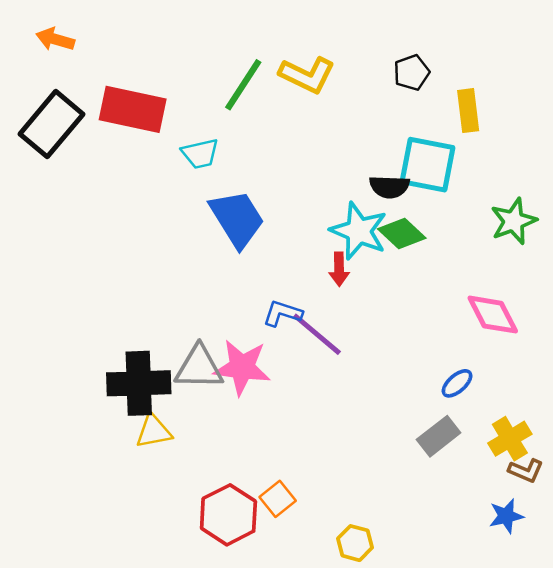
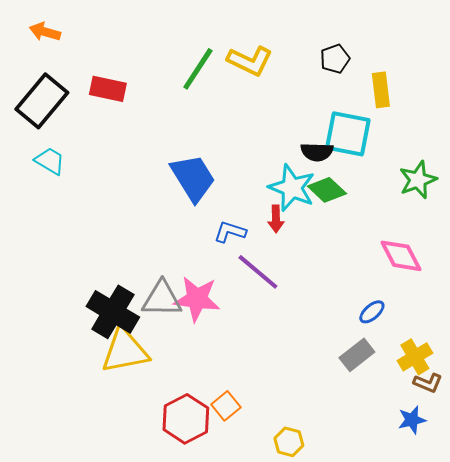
red rectangle: (133, 109) -> (108, 89), size x0.7
cyan trapezoid: (200, 154) -> (50, 161), moved, turned -136
blue L-shape: (283, 313) -> (230, 232), moved
black cross: (139, 383) -> (113, 312), turned 33
yellow triangle: (154, 431) -> (125, 351), size x1.6

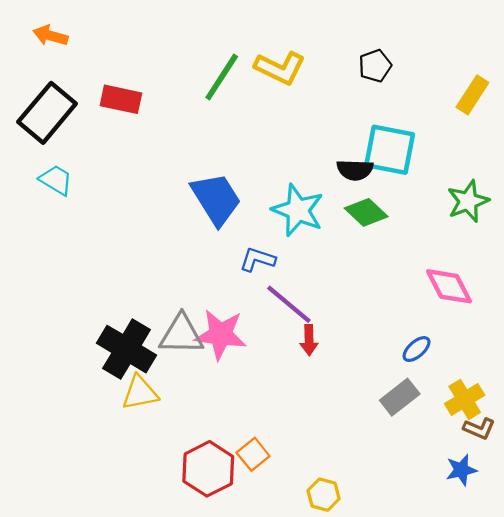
yellow rectangle: (381, 90) -> (472, 95), moved, turned 40
cyan star: (292, 188) -> (298, 210), moved
red arrow: (276, 219) -> (309, 340), moved
yellow triangle: (125, 351) -> (140, 393), size x0.7

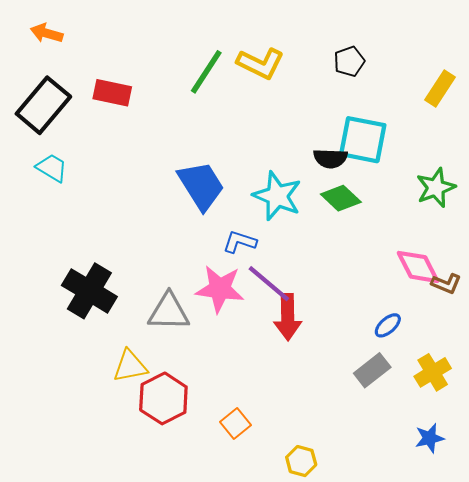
pink star: (221, 334) -> (220, 289), moved
red arrow: (309, 340) -> (288, 317), size x1.6
black cross: (127, 349) -> (89, 291), moved
brown L-shape: (479, 429) -> (446, 284), moved
red hexagon: (208, 469) -> (163, 398), moved

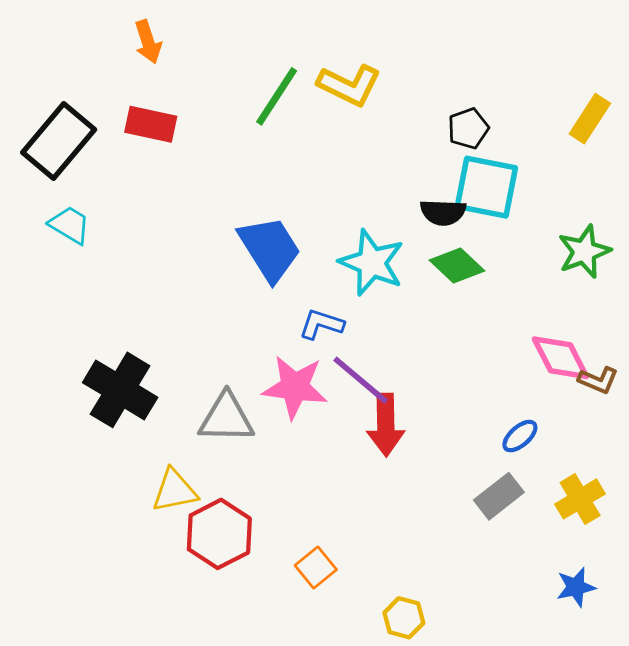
orange arrow: (47, 33) -> (148, 42), moved, turned -124
black pentagon: (349, 61) -> (468, 128), moved

